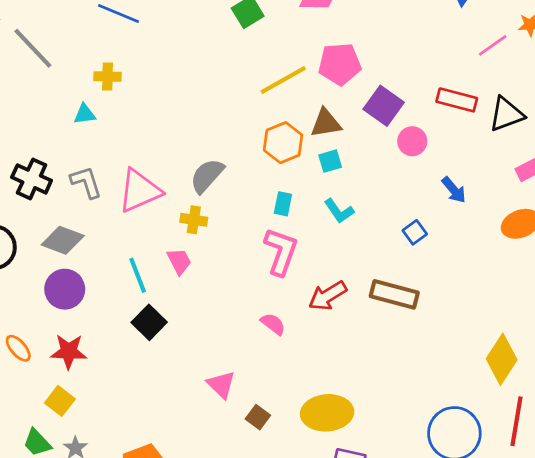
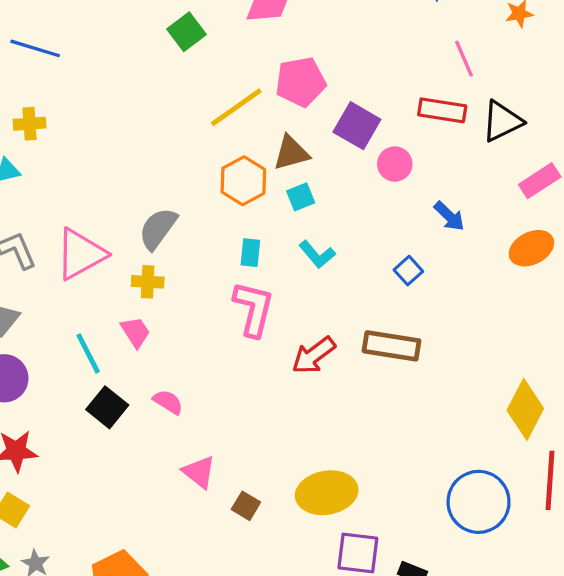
pink line: (493, 45) -> (464, 59), moved, turned -72
pink semicircle: (273, 324) -> (168, 402), moved

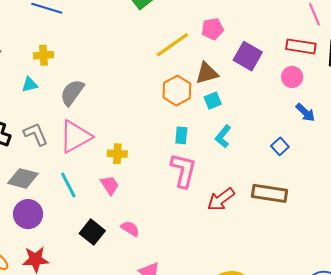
pink pentagon: (301, 82) -> (212, 29), size x0.7
pink circle: (395, 164) -> (292, 77), moved
gray semicircle: (158, 229) -> (72, 93), moved
cyan L-shape: (317, 254) -> (223, 136), turned 80
cyan line: (88, 353) -> (68, 185), moved

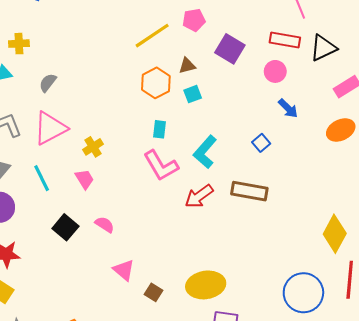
brown triangle: (207, 73) -> (187, 66), size x0.7
gray semicircle: (72, 93) -> (48, 83), size x0.7
cyan L-shape: (223, 136) -> (205, 152), moved, size x1.4
yellow cross: (117, 154) -> (93, 147), turned -36
pink L-shape: (183, 170) -> (161, 166), turned 135

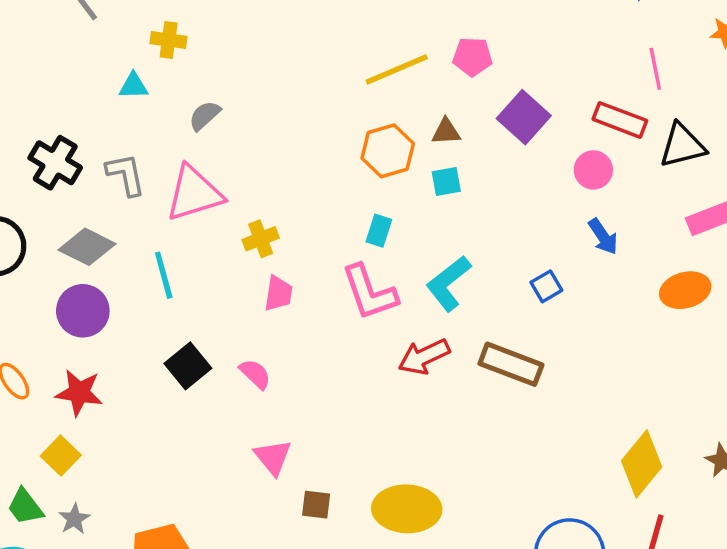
pink trapezoid: (84, 179) -> (278, 293), moved, turned 30
brown square: (154, 292) -> (316, 505), turned -36

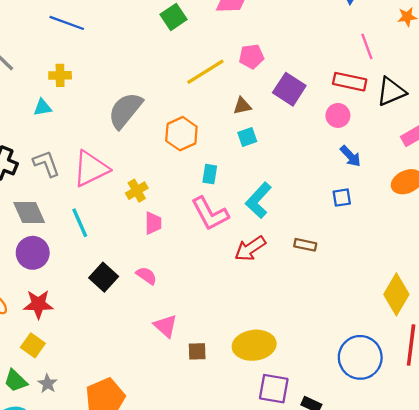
gray semicircle: (205, 116) -> (125, 110), moved, size x1.8
orange hexagon: (388, 151) -> (181, 134), moved
gray diamond: (87, 247) -> (29, 212), turned 48
blue square: (546, 286) -> (342, 198), moved, turned 30
brown rectangle: (511, 364) -> (305, 245), size x0.6

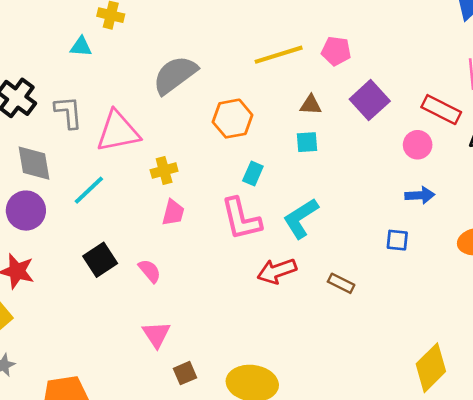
blue arrow: (351, 156) -> (420, 195), turned -65
cyan line: (80, 223) -> (89, 190), turned 56
brown square: (197, 351) -> (185, 373), turned -36

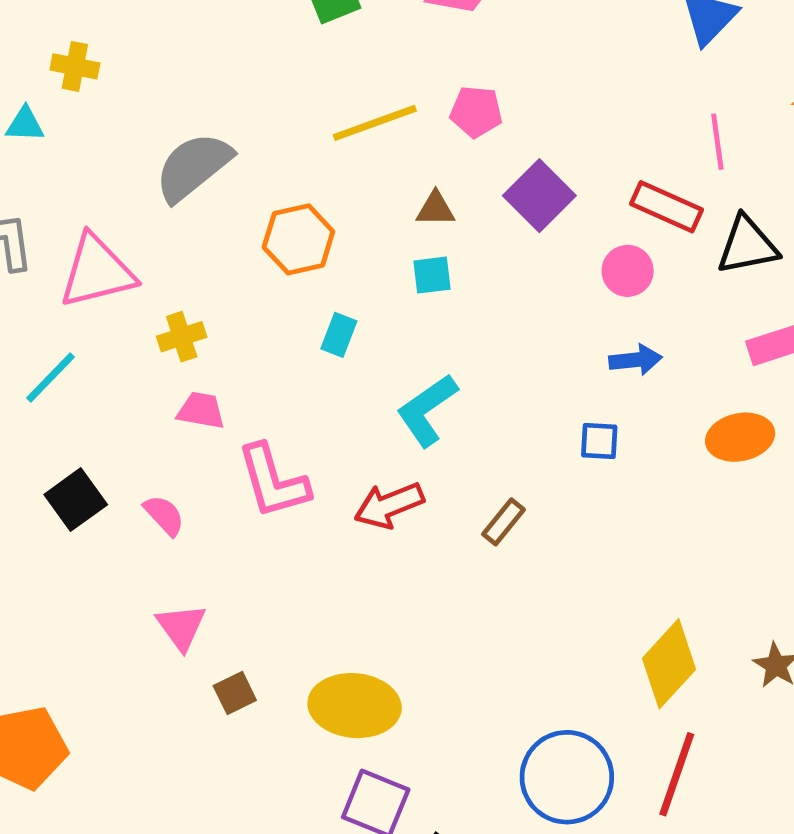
pink trapezoid: (173, 213) -> (201, 410), turned -92
pink L-shape: (241, 219) -> (273, 481), moved
brown rectangle: (341, 283) -> (504, 522), turned -75

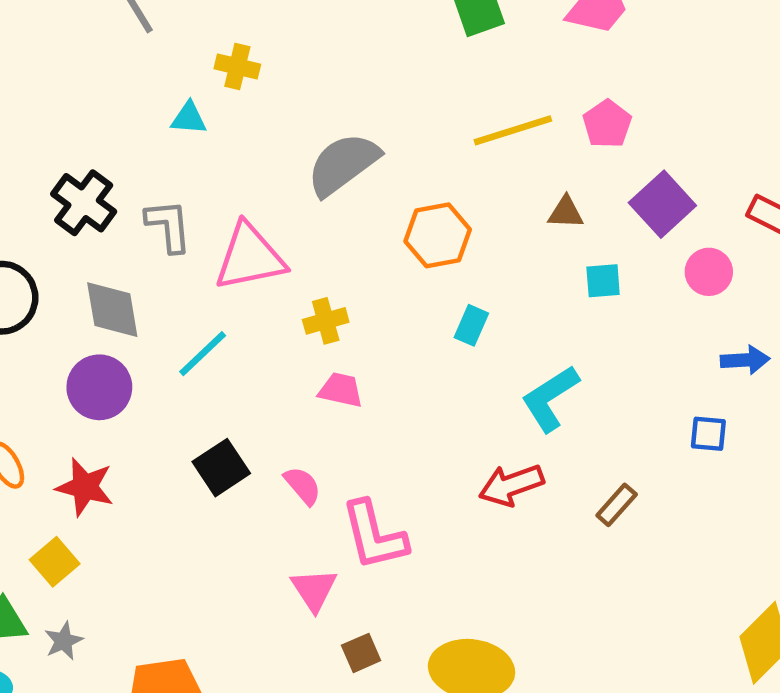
pink pentagon: (476, 112) -> (607, 124), turned 30
pink circle: (628, 271) -> (709, 272), moved
cyan square: (432, 275) -> (603, 281), moved
pink L-shape: (273, 481) -> (374, 535), moved

